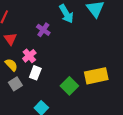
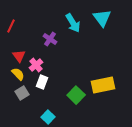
red triangle: (10, 39) -> (19, 56), moved

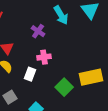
pink cross: (36, 65) -> (44, 57), moved, turned 32
gray square: (22, 93) -> (10, 97), moved

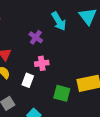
green square: (64, 87) -> (62, 93), turned -30

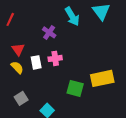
white rectangle: (28, 80) -> (36, 62), moved, turned -32

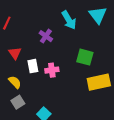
pink cross: (55, 58) -> (52, 70), moved
yellow semicircle: (17, 67) -> (15, 82), moved
green square: (75, 88) -> (85, 57), moved

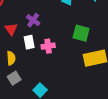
purple cross: (46, 36) -> (33, 20), moved
yellow semicircle: (15, 82) -> (11, 58), turned 40

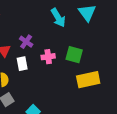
pink cross: (48, 46) -> (48, 57), moved

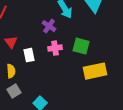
purple cross: (26, 42) -> (49, 26), moved

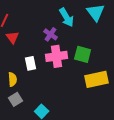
red triangle: (11, 42) -> (13, 37), moved
pink cross: (55, 48) -> (57, 56), size x1.5

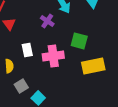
pink cross: (57, 56) -> (53, 56), moved
gray square: (16, 99) -> (21, 86), moved

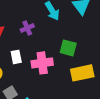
purple cross: (47, 21) -> (27, 28), moved, turned 32

